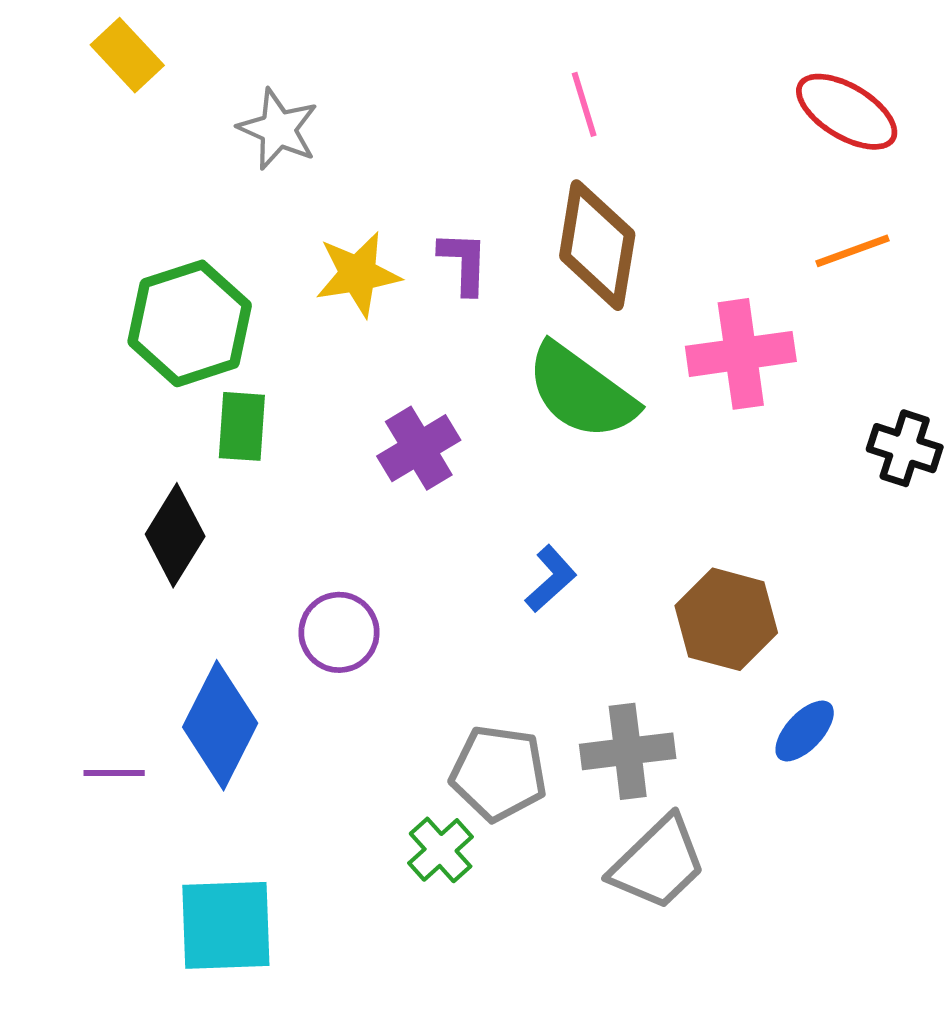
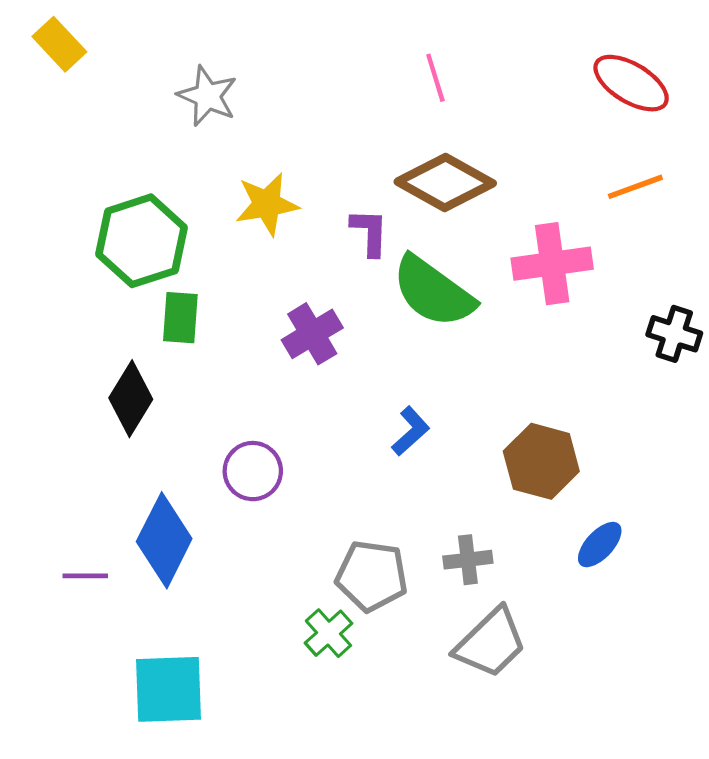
yellow rectangle: (127, 55) -> (59, 44), moved
brown diamond: (597, 245) -> (445, 183), turned -70
purple L-shape: (464, 263) -> (370, 232), moved
gray cross: (628, 751) -> (468, 560), size x0.7

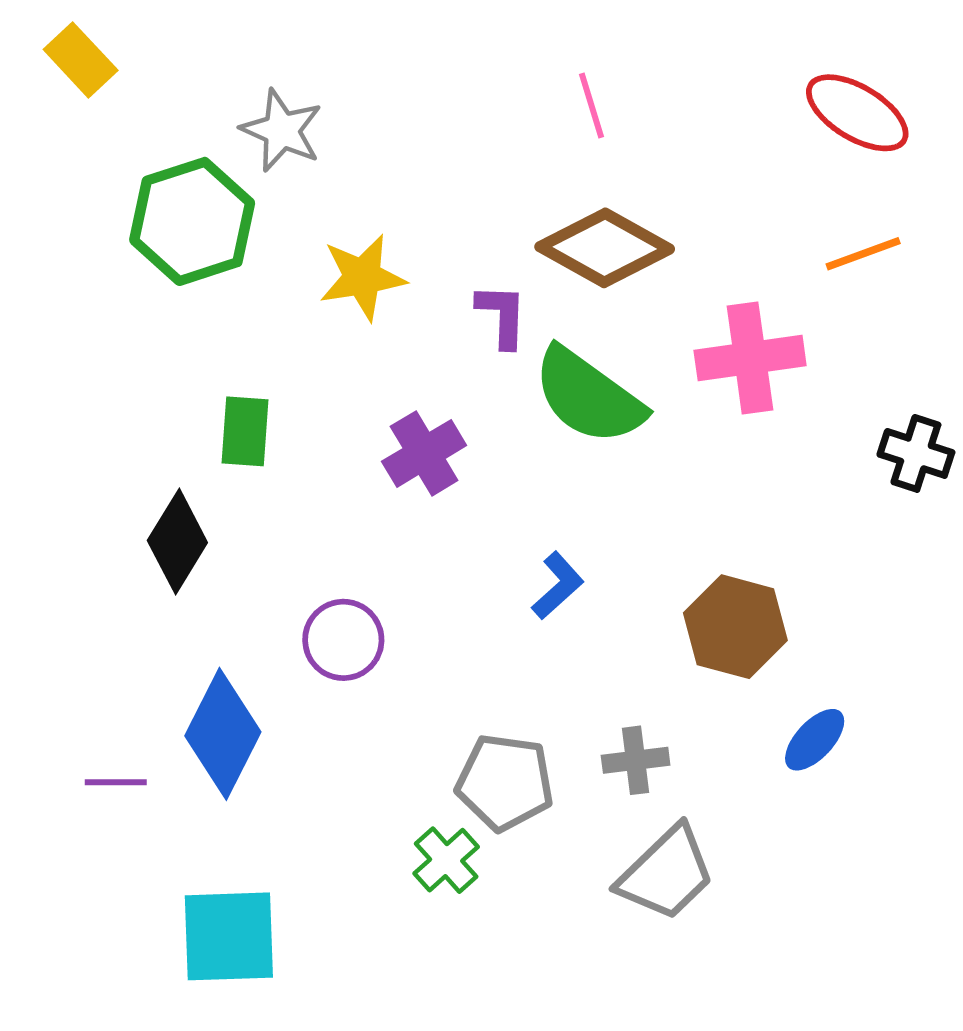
green hexagon: (141, 241) -> (192, 221), moved

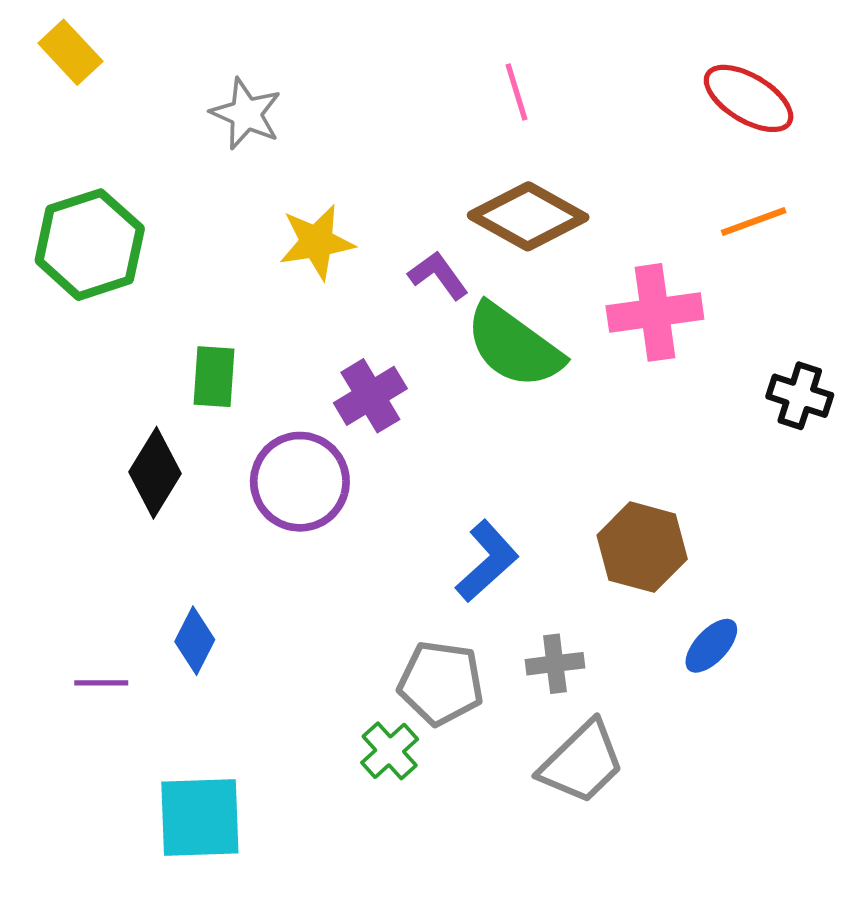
green hexagon: (192, 221) -> (90, 245), moved
purple L-shape: (502, 315) -> (438, 275), turned -38
blue L-shape: (558, 586) -> (487, 561), moved, size x1.4
purple circle: (343, 640) -> (300, 482), moved, size x1.4
blue diamond: (223, 734) -> (195, 641), size x0.6

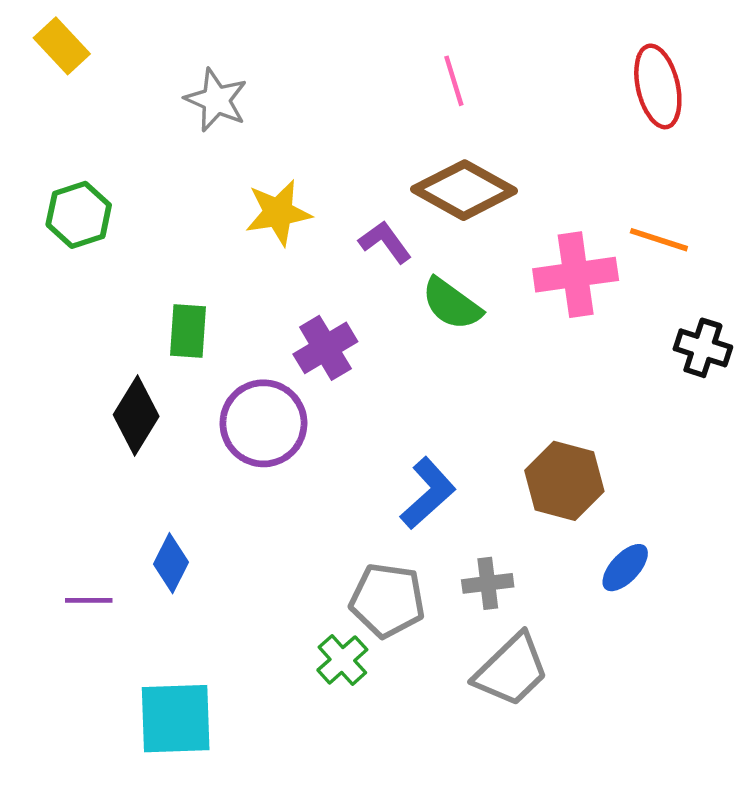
red ellipse: (749, 98) -> (658, 86), turned 46
orange line: (754, 221) -> (659, 240), moved, turned 38
green hexagon: (90, 245) -> (79, 215), size x0.7
green semicircle: (514, 346) -> (452, 304), size x0.7

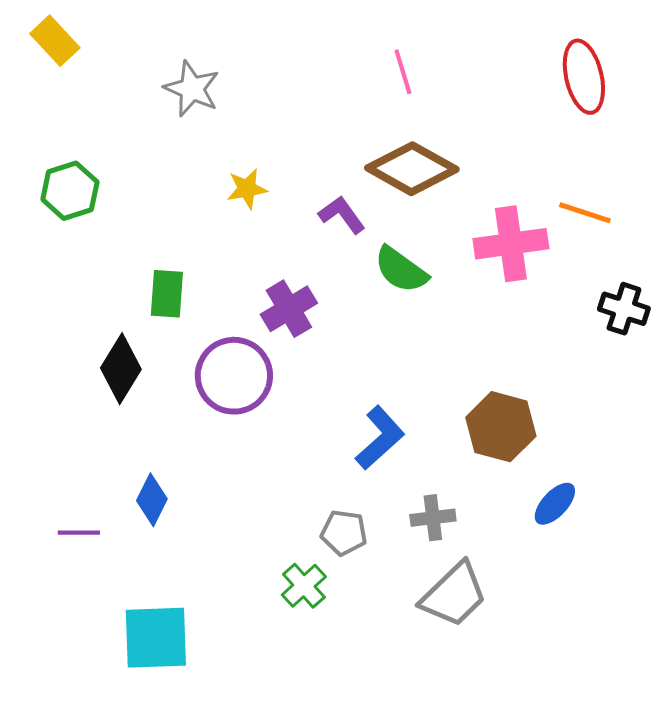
yellow star: (278, 213) -> (247, 189), size x0.7
gray pentagon: (387, 600) -> (344, 533), size x0.7

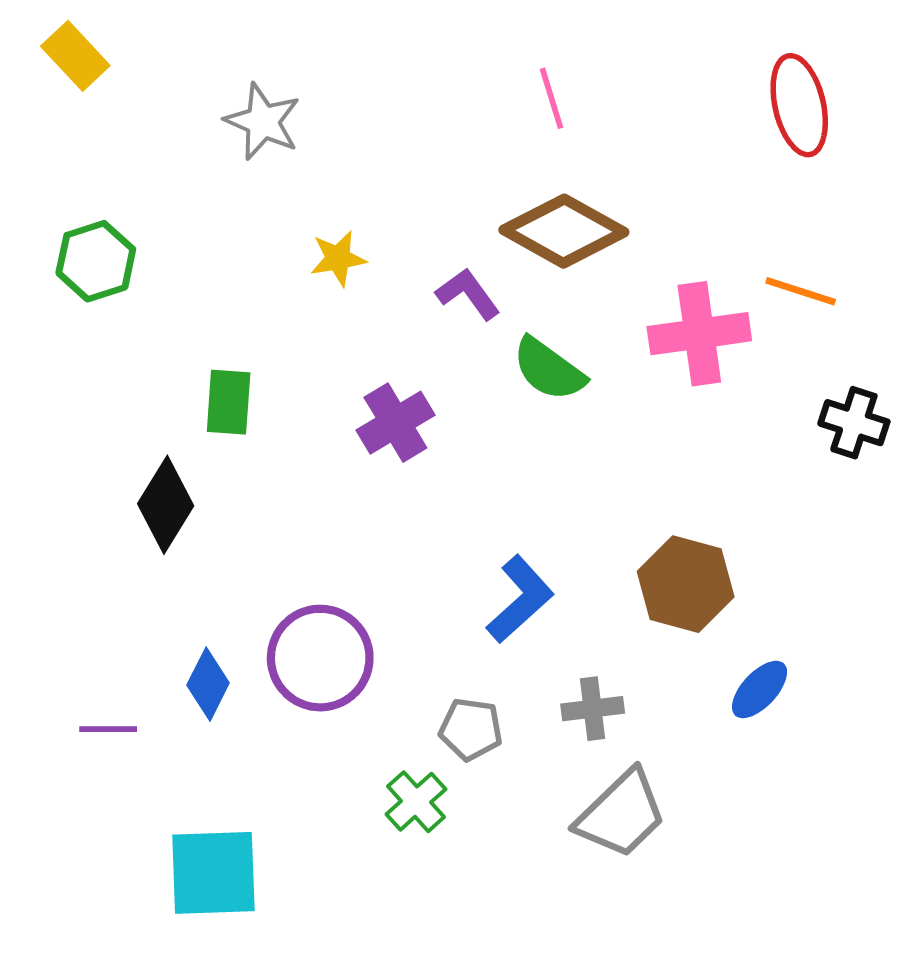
purple circle: (234, 376) -> (320, 658), moved

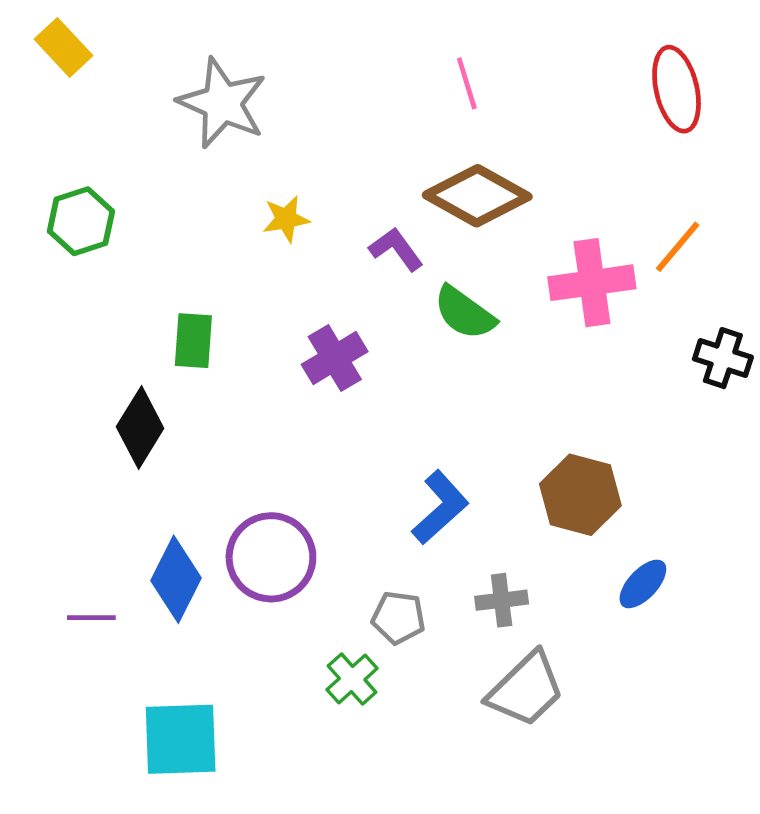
gray star: (263, 122) -> (222, 103), size x1.4
orange line: (801, 291) -> (678, 247), turned -68
blue diamond: (208, 684) -> (176, 579), size x1.4

